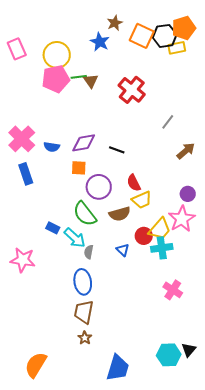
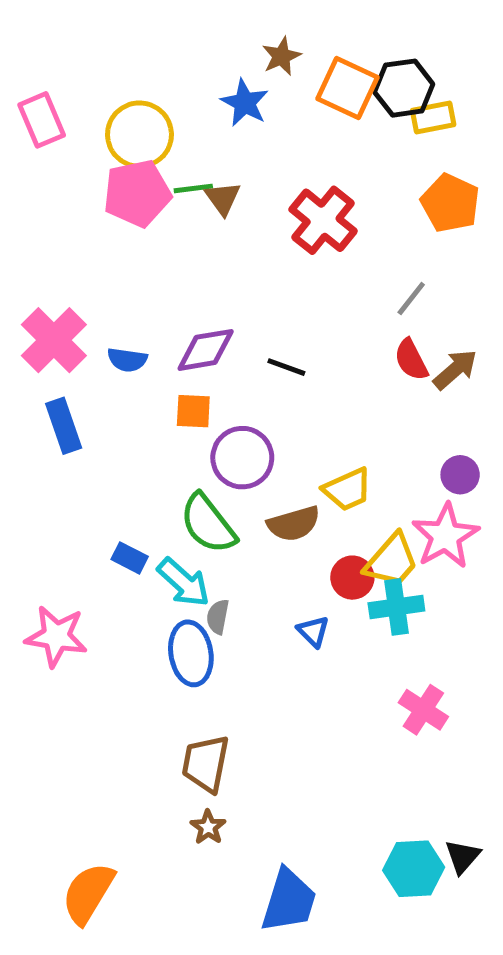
orange pentagon: (184, 28) -> (450, 203), moved, turned -30
red semicircle: (134, 183) -> (411, 360), moved
blue triangle: (123, 250) -> (313, 631), moved
blue ellipse: (83, 282) -> (191, 653), moved

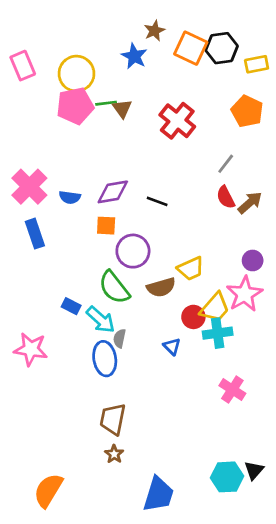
yellow rectangle: (433, 117) -> (257, 64), moved

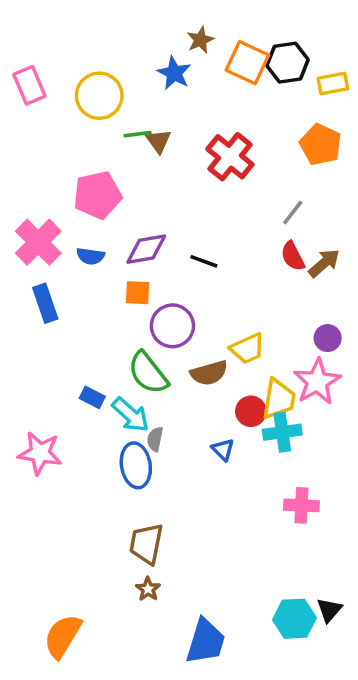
pink pentagon: (75, 106) -> (97, 195), moved
yellow trapezoid: (215, 308) -> (279, 399), turned -32
pink cross: (232, 390) -> (301, 505), turned -30

